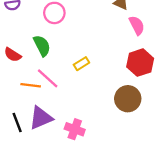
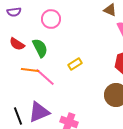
red semicircle: (13, 55) -> (17, 44), moved
orange line: (31, 85) -> (30, 70), moved

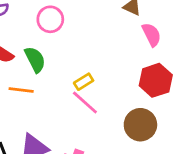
pink line: (45, 77) -> (85, 103), moved

